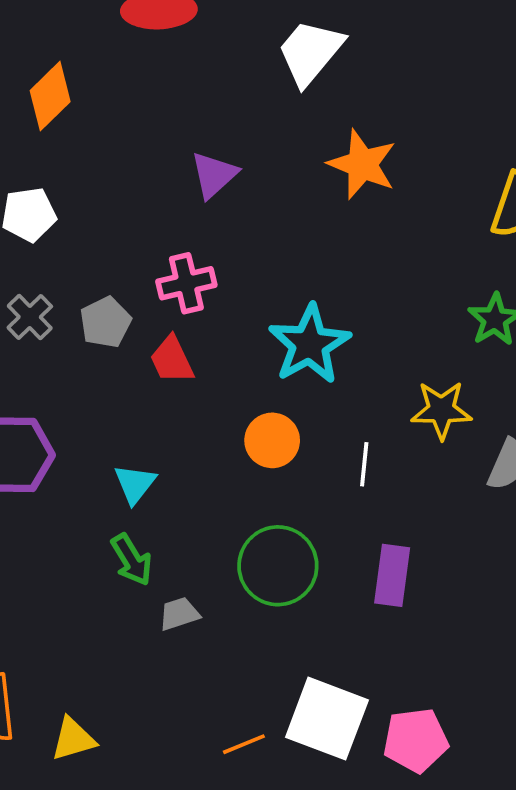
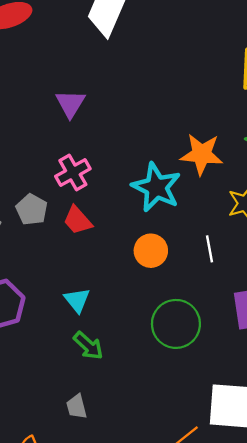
orange star: (362, 164) -> (202, 154), moved
gray trapezoid: (179, 614) -> (77, 407), moved, turned -70

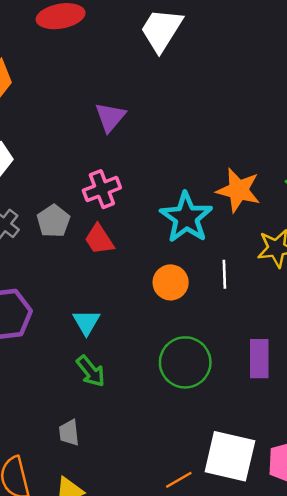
white line: (210, 249) -> (224, 274), moved

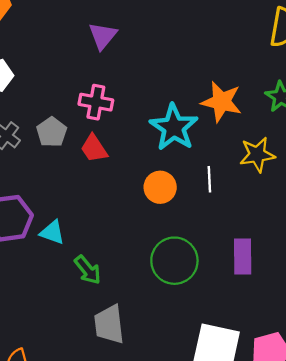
pink cross: (102, 189) -> (96, 102), turned 32
cyan triangle: (86, 322) -> (52, 232), moved, turned -40
gray trapezoid: (69, 433) -> (109, 324), moved, size x1.6

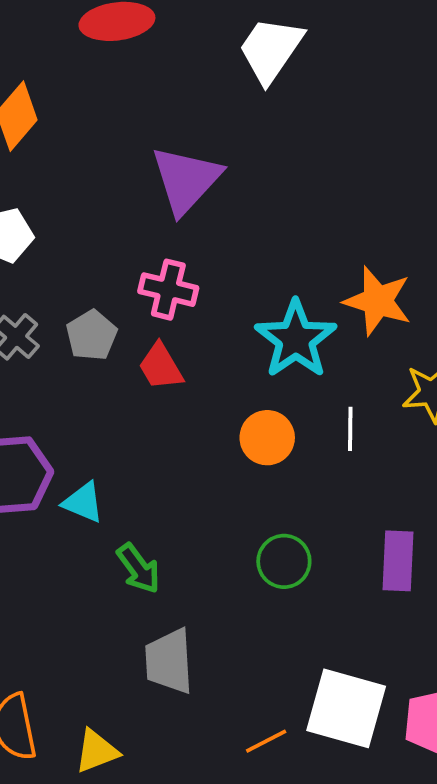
purple triangle: (103, 36) -> (186, 180), size x1.5
green circle: (174, 261) -> (284, 561), size x0.7

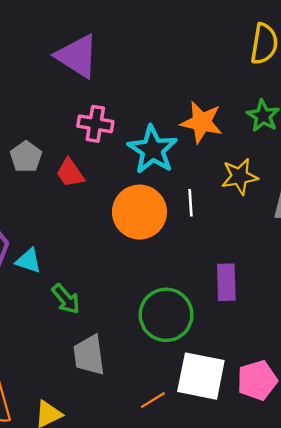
purple triangle: (186, 180) -> (77, 56), turned -36
pink cross: (168, 290) -> (95, 124), moved
orange circle: (267, 438) -> (139, 212), size x1.6
green circle: (284, 561) -> (166, 315), moved, size x1.6

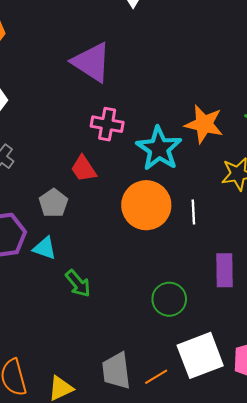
gray pentagon: (26, 157) -> (53, 203), moved
white line: (190, 203) -> (193, 212), moved
green circle: (166, 315) -> (169, 299), size x0.7
gray trapezoid: (89, 355) -> (116, 371), moved
white square: (201, 376) -> (200, 355), turned -33

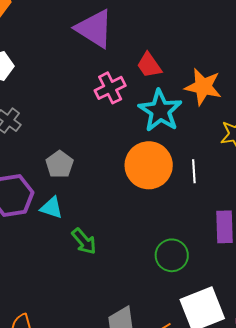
pink cross: (107, 124) -> (110, 88), turned -36
red trapezoid: (84, 169) -> (149, 65), moved

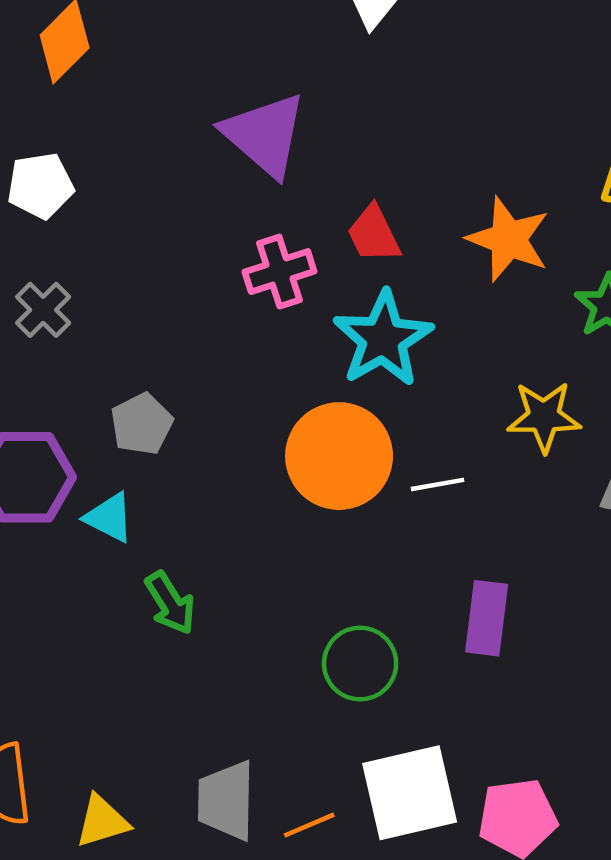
orange star: (203, 87) -> (508, 239), moved
white line: (194, 171) -> (438, 484), turned 75

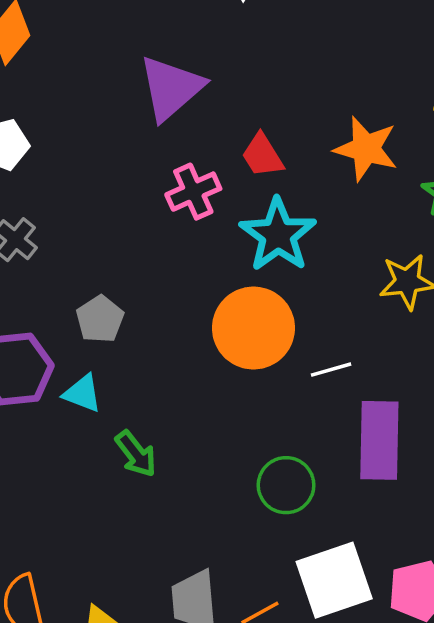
purple triangle: (265, 135) -> (171, 88), turned 44
white line: (438, 484) -> (331, 370), moved
purple rectangle: (487, 618) -> (379, 440), size x1.4

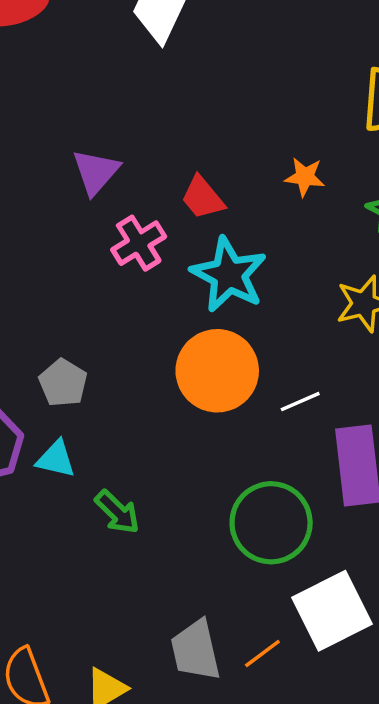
purple triangle: (171, 88) -> (96, 172), moved, size x0.7
orange star: (366, 149) -> (305, 177), size x0.6
green circle: (286, 485) -> (271, 523), size x1.4

